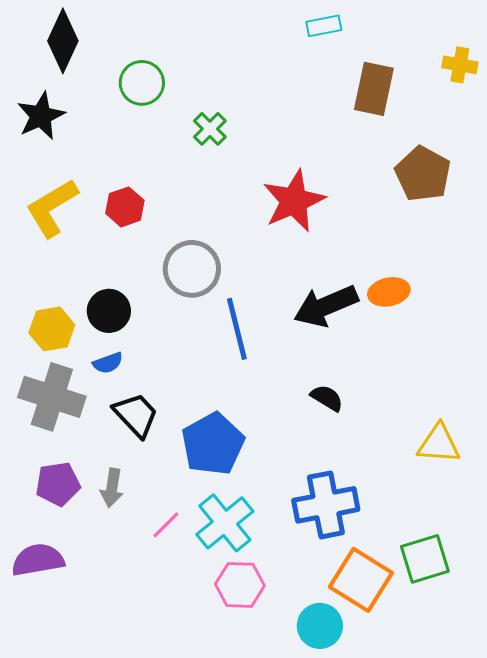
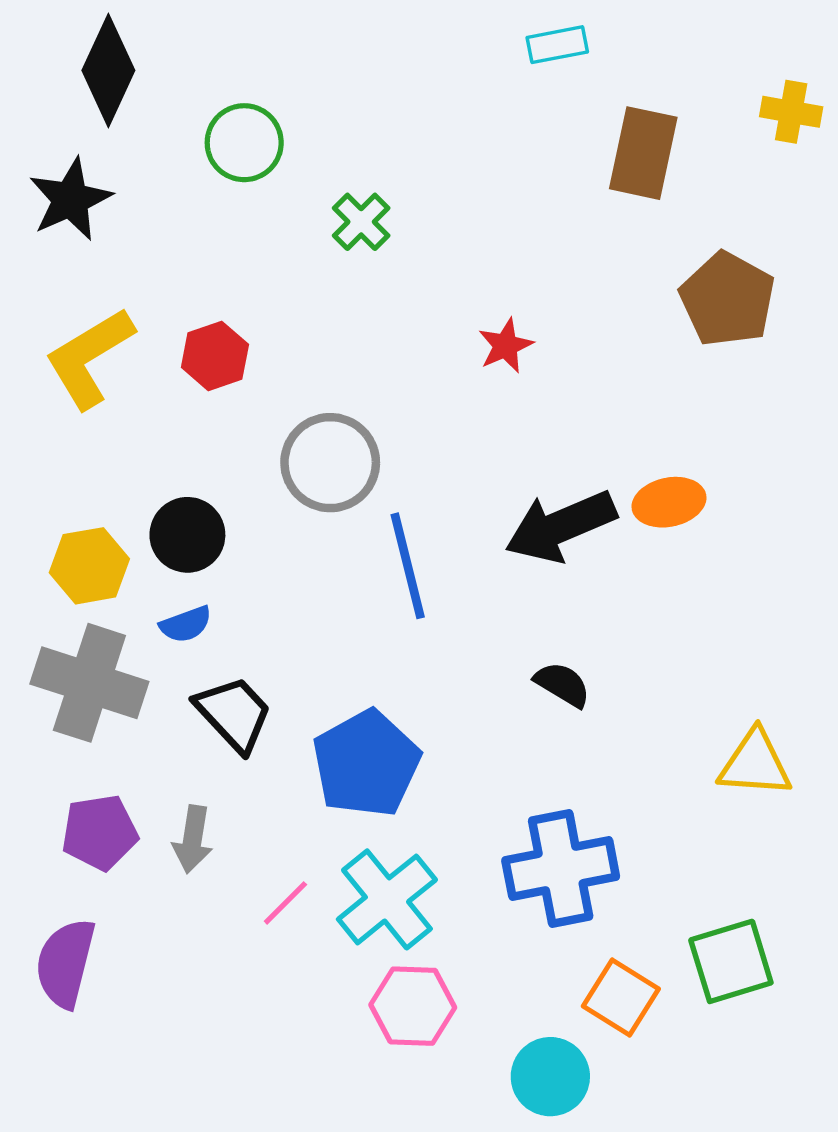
red star: (294, 201) -> (506, 346), size x0.5
purple semicircle: (38, 560) -> (65, 963), turned -66
orange square: (361, 580) -> (621, 998), size x0.7

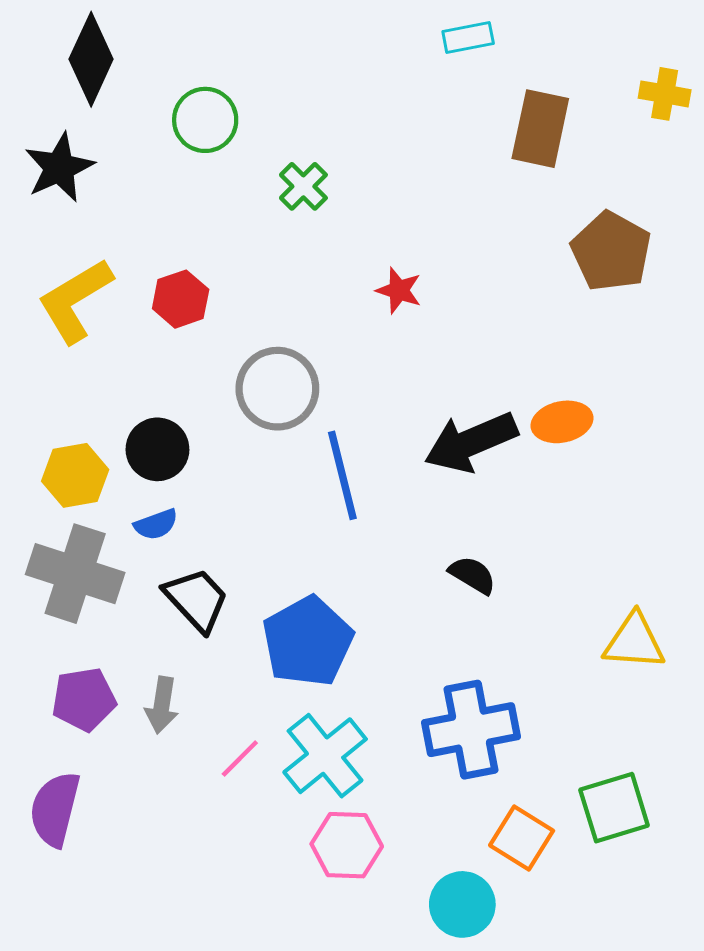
red star: (506, 346) -> (399, 290), moved, turned -30

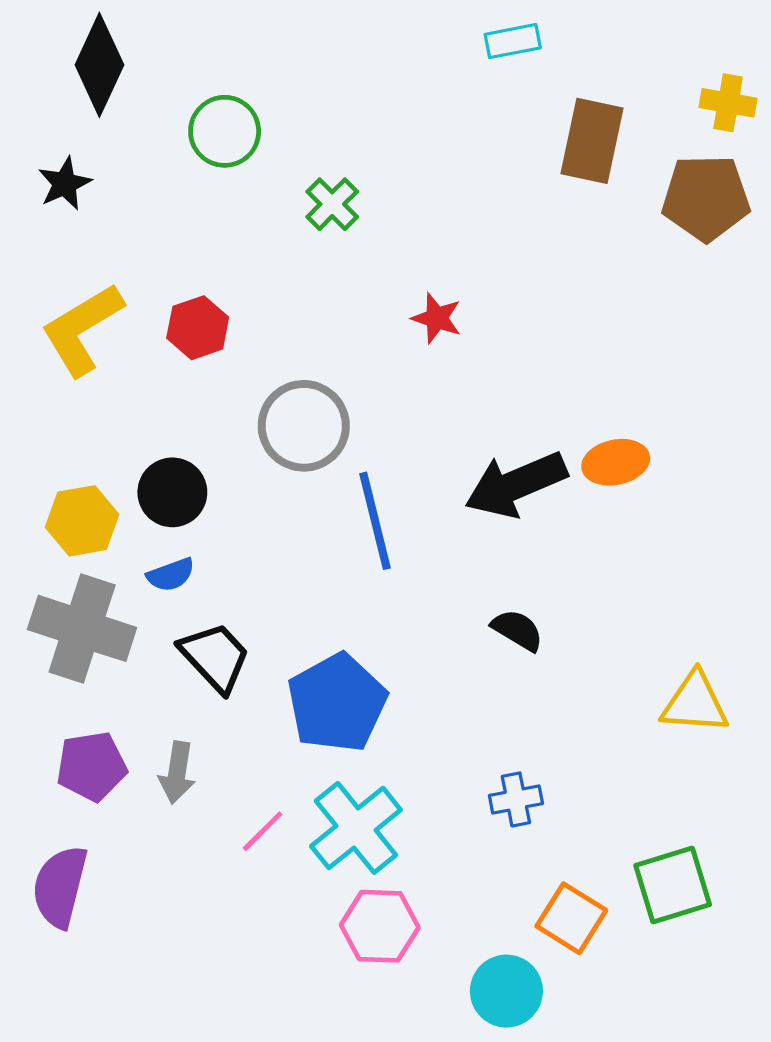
black star: (59, 168) -> (65, 184), size x0.7
brown pentagon: (611, 251) -> (706, 198), moved, turned -30
blue cross: (471, 730) -> (516, 799), size x0.5

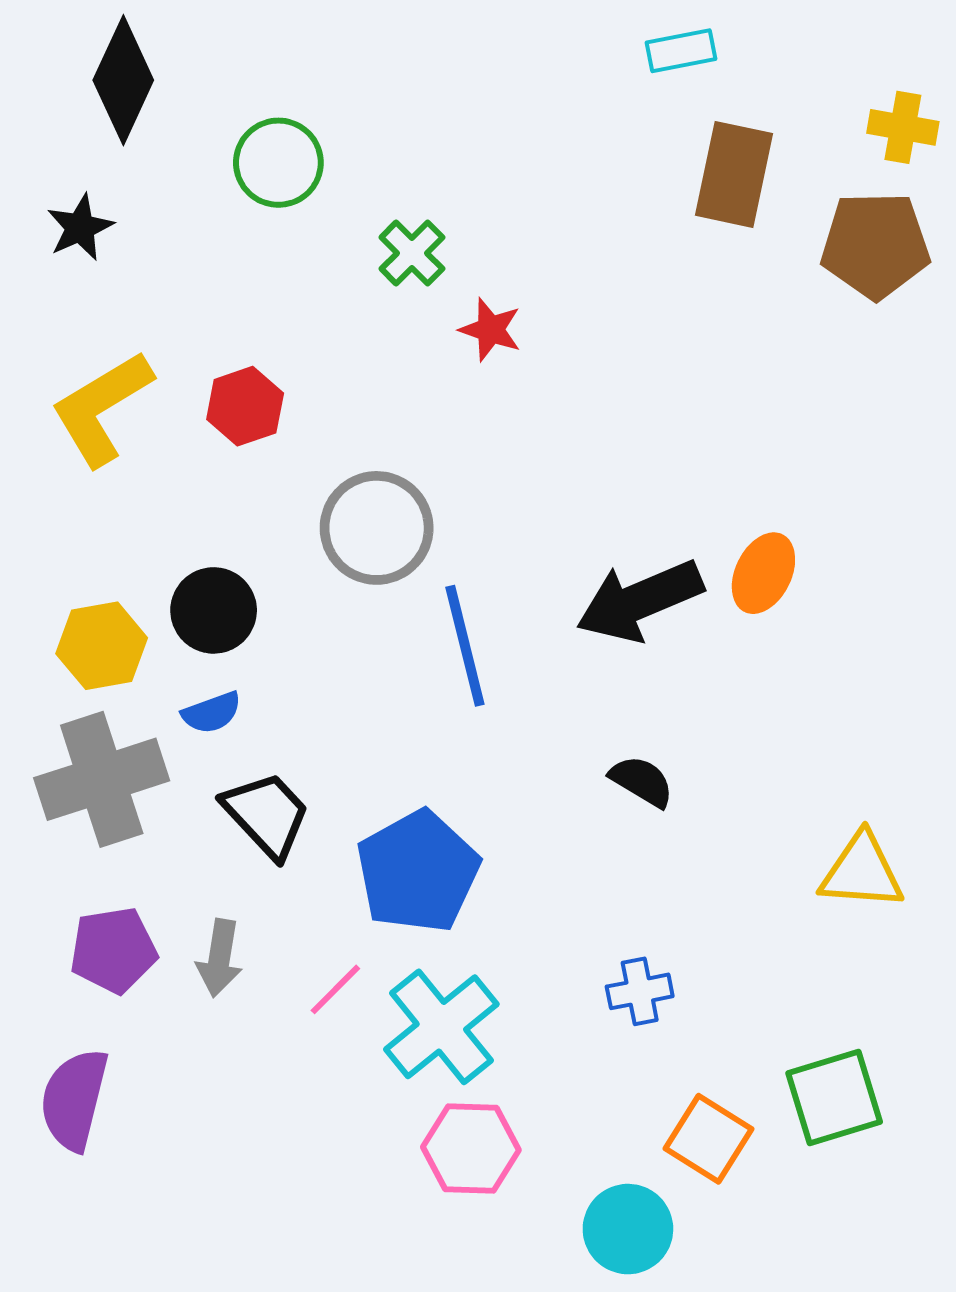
cyan rectangle: (513, 41) -> (681, 51), moved
red star: (437, 318) -> (490, 330), moved
orange ellipse: (616, 462) -> (763, 573), turned -52
gray cross: (82, 628) -> (102, 779), turned -36
pink line: (263, 831) -> (335, 989), moved

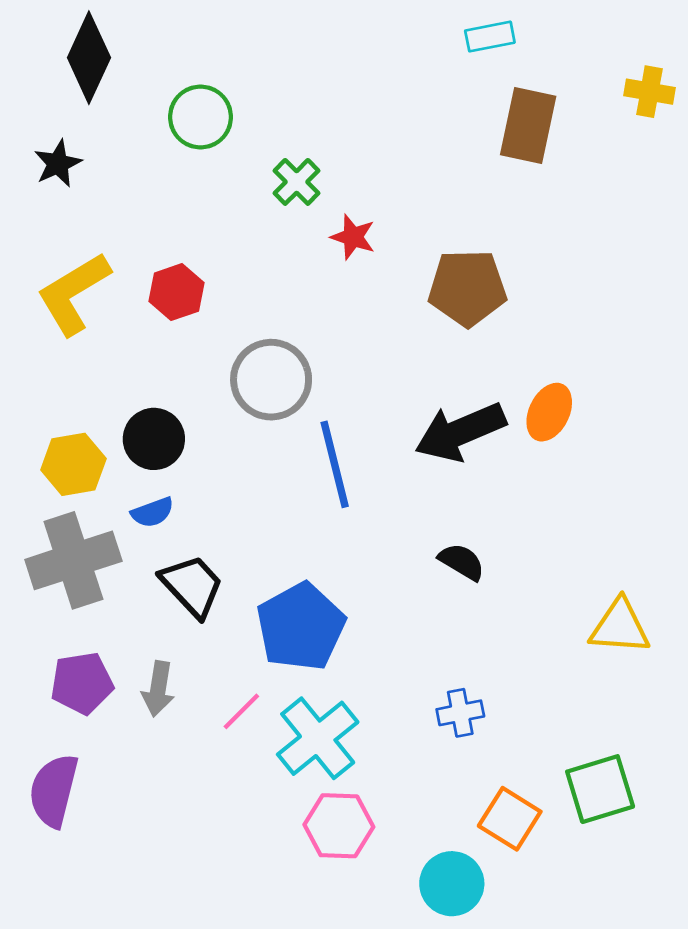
brown pentagon: (875, 245) -> (467, 288), moved

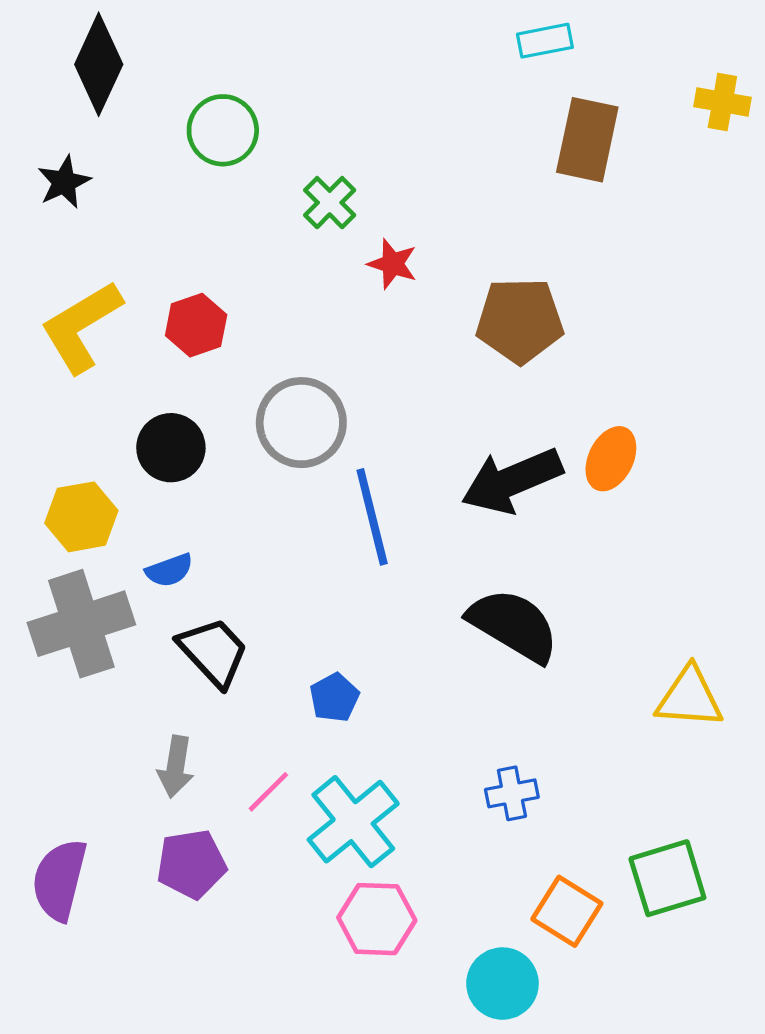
black circle: (154, 439) -> (171, 448), moved
black semicircle: (462, 562) -> (513, 625), size x1.8
blue pentagon: (301, 627) -> (334, 698), size x0.5
purple pentagon: (82, 683) -> (191, 864), moved

